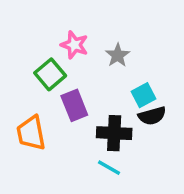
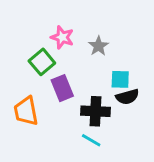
cyan square: (144, 95) -> (120, 79), turned 30

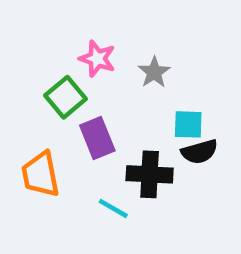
cyan line: (91, 140) -> (113, 208), moved

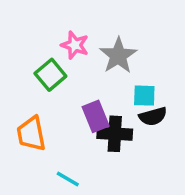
gray star: (154, 72) -> (118, 56), size x1.5
purple rectangle: (97, 138) -> (96, 116), moved
cyan line: (113, 208) -> (68, 179), moved

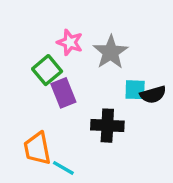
purple rectangle: (96, 116) -> (63, 93), moved
black semicircle: (153, 116) -> (153, 95), moved
orange trapezoid: (31, 134) -> (37, 148), moved

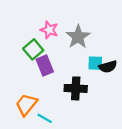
orange trapezoid: (37, 148) -> (26, 105), turned 50

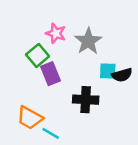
orange trapezoid: (26, 105) -> (30, 118), turned -100

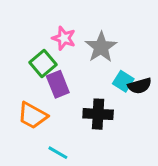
cyan square: (108, 71) -> (123, 81), turned 30
orange trapezoid: (30, 118) -> (33, 116), moved

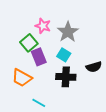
cyan square: (123, 81) -> (64, 55), moved
black semicircle: (140, 86) -> (94, 67), moved

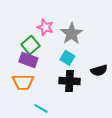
purple rectangle: (39, 57) -> (28, 60), moved, turned -48
orange trapezoid: (22, 78) -> (23, 82), turned -30

